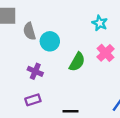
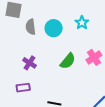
cyan star: (100, 23) -> (82, 23), moved
cyan circle: (50, 41) -> (54, 28), moved

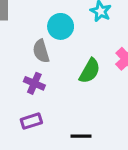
gray semicircle: (31, 27) -> (41, 51), moved

